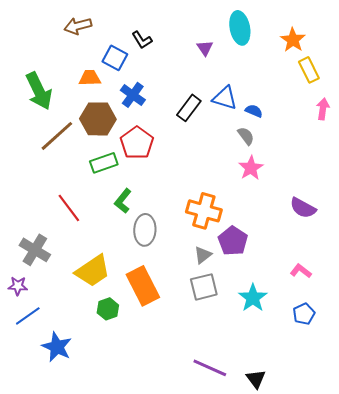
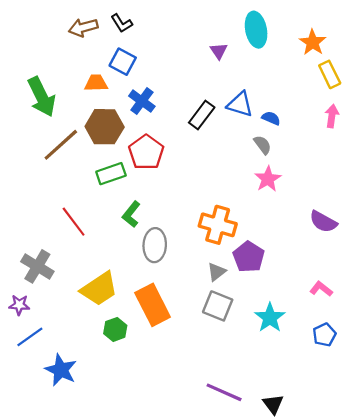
black L-shape: (142, 40) -> (122, 23), moved
pink arrow: (323, 109) -> (332, 116), moved
gray square: (204, 287) -> (218, 306), turned 36

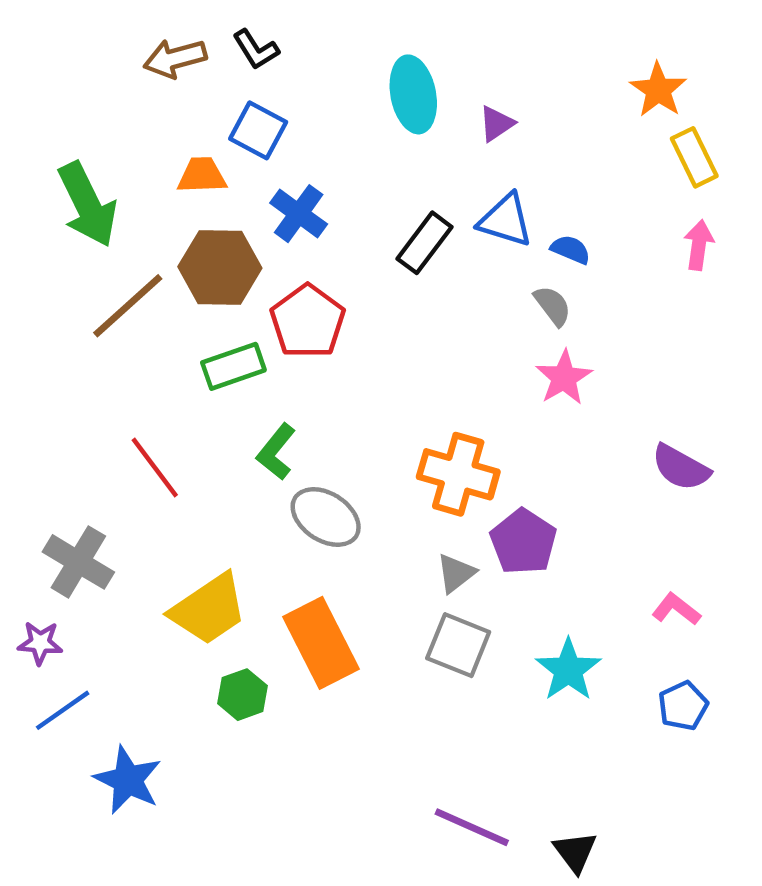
cyan ellipse: (256, 30) -> (413, 94), moved
purple triangle: (219, 51) -> (496, 124), moved, turned 30
gray ellipse: (155, 245) -> (326, 517), turned -60

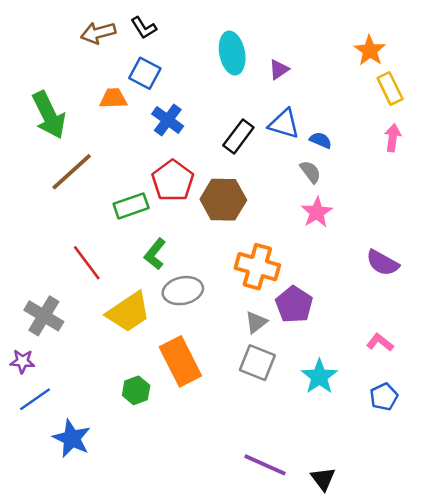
brown hexagon: (220, 267) -> (223, 200), moved
gray ellipse: (326, 517) -> (183, 291), turned -45
yellow trapezoid: (209, 609) -> (129, 312), moved

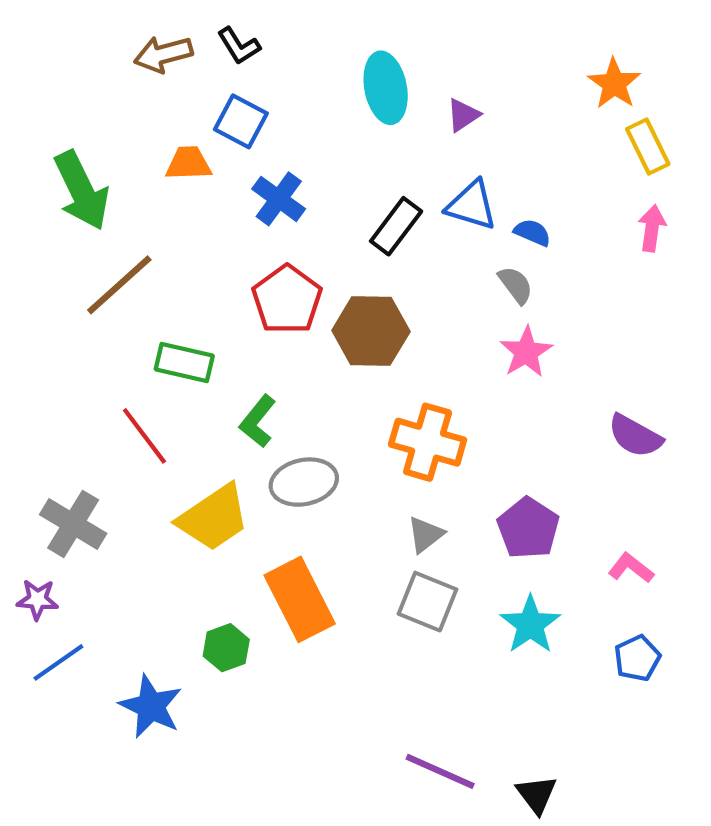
green rectangle: (131, 206) -> (184, 363), moved, turned 32
purple pentagon: (294, 304) -> (528, 528), moved
blue star: (72, 438) -> (151, 706), moved

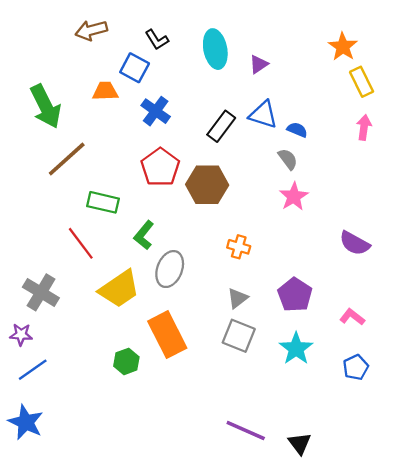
black L-shape: (239, 46) -> (157, 40), moved
orange cross: (428, 442) -> (239, 247), size x0.6
gray ellipse: (304, 482) -> (170, 269), turned -56
blue star: (151, 706) -> (26, 422), moved

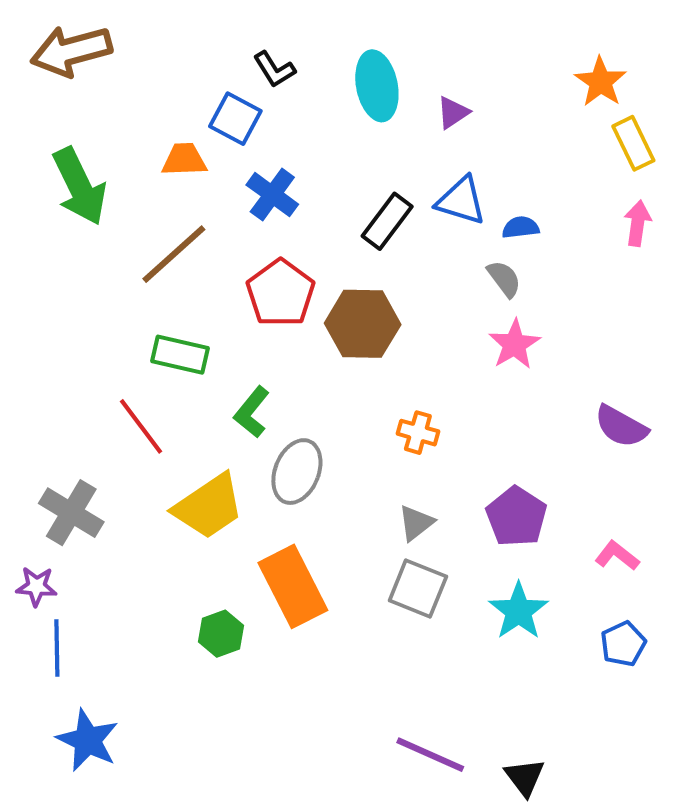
brown arrow: (91, 30) -> (71, 51), moved, size x1.4
blue semicircle: (297, 130) -> (521, 227), turned -30
brown line: (67, 159) -> (174, 254), moved
blue line: (33, 370) -> (57, 648), turned -56
blue star: (26, 422) -> (88, 740), moved

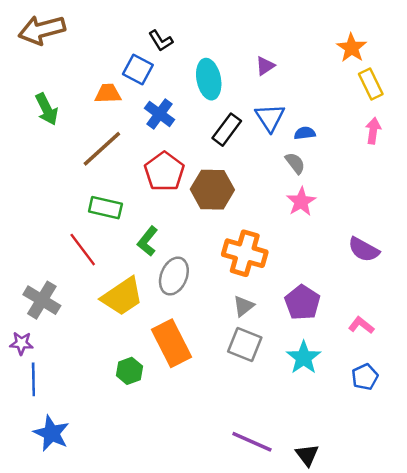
cyan ellipse: (377, 86) -> (209, 79), moved
green arrow: (79, 186) -> (47, 109), size x0.7
blue triangle: (461, 201) -> (270, 118), turned 40
orange cross: (418, 433) -> (245, 253), size x1.8

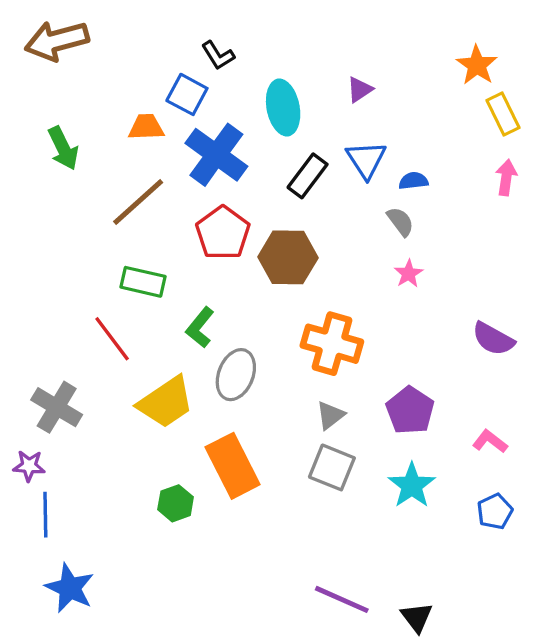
blue cross: (159, 114) -> (216, 155), size x1.5
pink star: (301, 202) -> (409, 274), size x0.7

